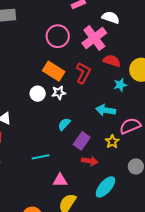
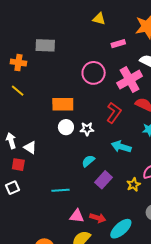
orange rectangle: (54, 71) -> (63, 104), moved, turned -40
cyan arrow: (106, 110) -> (121, 147), moved
red arrow: (90, 161) -> (98, 218), moved

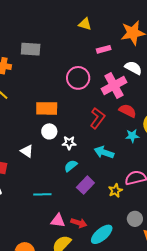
white star: (87, 129) -> (69, 143), moved
white triangle: (30, 147) -> (27, 151), moved

